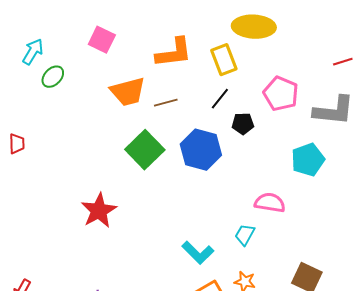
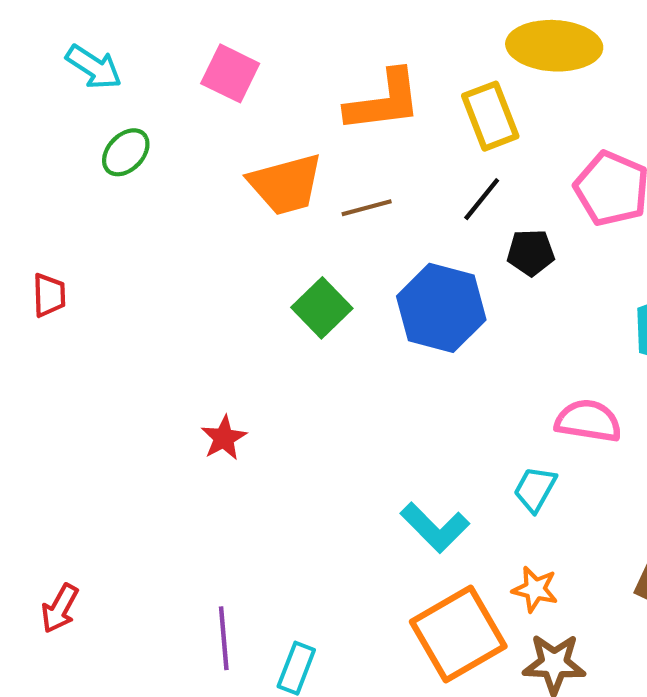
cyan arrow: (33, 52) -> (94, 67), moved, turned 92
green square: (145, 150) -> (322, 308), size x0.7
red star: (99, 211) -> (224, 438), size x0.6

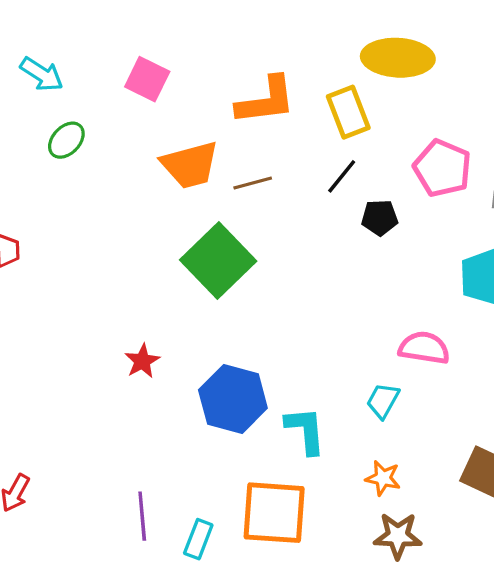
green square: (322, 308) -> (218, 260), size x1.6
blue hexagon: (441, 308) -> (233, 399), moved
cyan L-shape: (435, 527) -> (305, 430), turned -140
orange square: (458, 634) -> (274, 513), moved, turned 34

